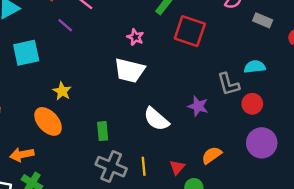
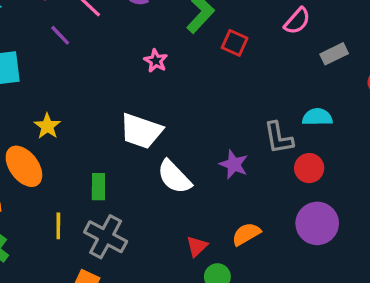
gray rectangle: (263, 20) -> (334, 54), turned -54
red square: (190, 31) -> (235, 43), moved, size x0.6
white trapezoid: (130, 70) -> (141, 131), moved
yellow line: (144, 166) -> (58, 226), moved

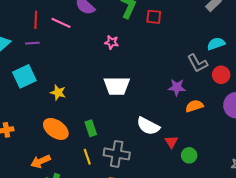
purple line: (60, 35) -> (32, 43), moved, turned -32
yellow star: (47, 126) -> (58, 92), moved
white semicircle: (174, 177) -> (148, 126), moved
green rectangle: (98, 187) -> (91, 128), moved
orange semicircle: (246, 234) -> (194, 106), moved, turned 30

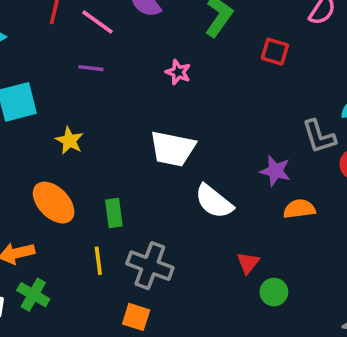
red square: (154, 17) -> (275, 52), moved
purple line: (32, 43) -> (91, 68), moved
white semicircle: (148, 126) -> (214, 201), moved

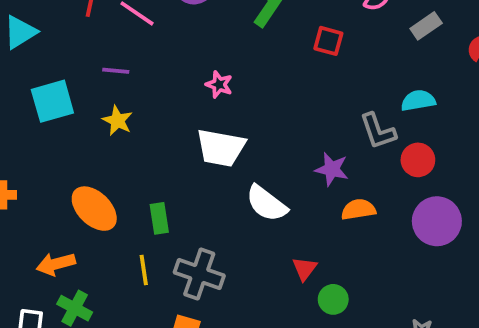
purple line: (91, 68) -> (116, 71), moved
pink star: (178, 72) -> (219, 85), moved
yellow star: (69, 141) -> (117, 121), moved

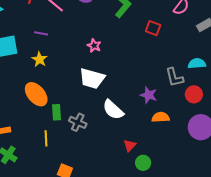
orange ellipse: (94, 209) -> (36, 94), moved
gray cross: (199, 274) -> (78, 122), moved, size x0.7

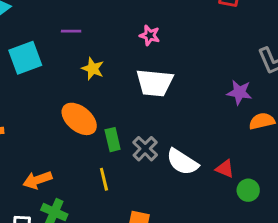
yellow star: (40, 59) -> (93, 69), moved
white semicircle: (113, 110) -> (182, 162), moved
gray cross: (78, 122) -> (145, 149), turned 30
red triangle: (130, 145) -> (225, 169), turned -40

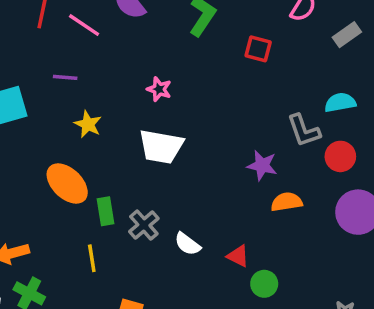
white semicircle: (182, 162) -> (187, 244), size x0.7

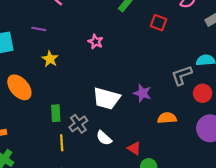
gray L-shape: (304, 130) -> (182, 75), turned 85
white trapezoid: (161, 147) -> (107, 98), moved
purple star: (262, 165) -> (142, 93), moved
orange ellipse: (67, 184) -> (19, 87), moved
yellow line: (92, 258) -> (62, 143), moved

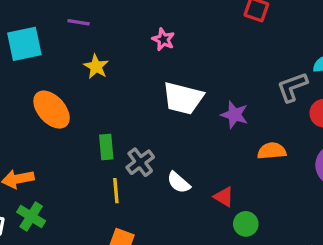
white trapezoid: (107, 98) -> (183, 98), moved

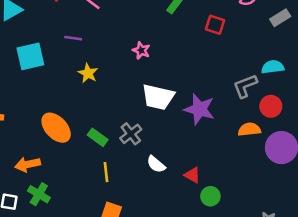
orange ellipse: (52, 110) -> (56, 128), moved
purple star: (234, 115) -> (199, 109), size x1.4
green rectangle: (106, 147) -> (98, 137), turned -48
orange semicircle: (272, 151) -> (249, 129), moved
gray cross: (140, 162) -> (131, 134), moved

